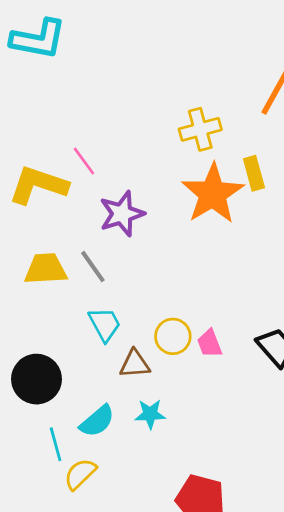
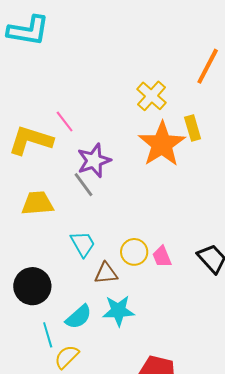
yellow cross: (200, 129) -> (151, 96), turned -32
gray line: (93, 267) -> (84, 185), moved
cyan star: (150, 414) -> (118, 311), size x1.4

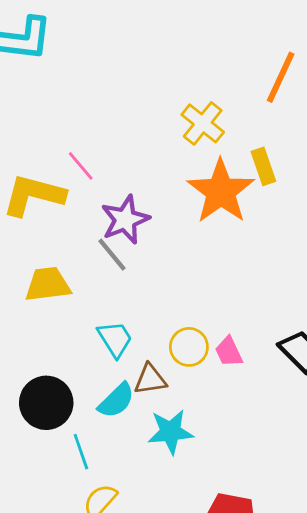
cyan semicircle: (79, 317) -> (116, 401), moved
cyan line: (48, 335) -> (81, 452), moved

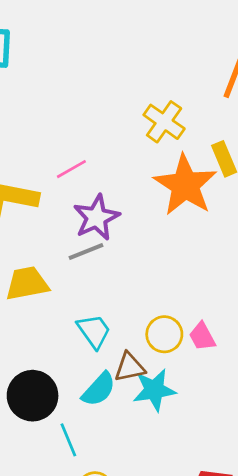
pink line: (81, 166) -> (71, 169), moved, turned -76
gray line: (112, 255) -> (86, 251), turned -69
cyan star: (170, 432) -> (154, 390), moved

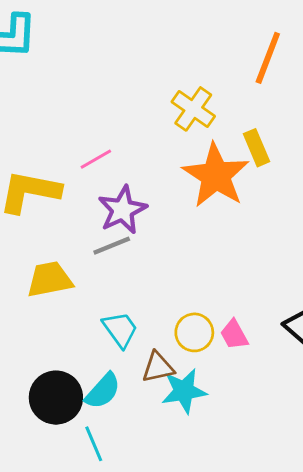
cyan semicircle: (99, 389) -> (103, 391), moved

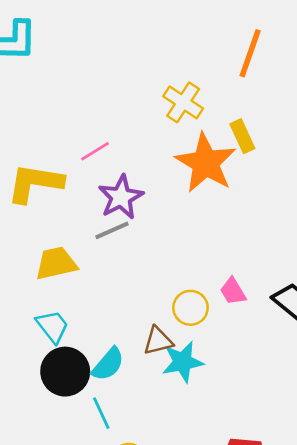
cyan trapezoid: (120, 329) -> (52, 326), moved
pink trapezoid: (234, 335) -> (233, 291), moved

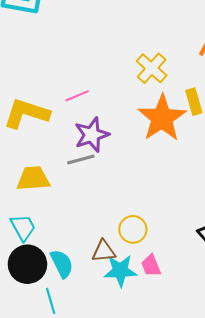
pink trapezoid: (233, 291) -> (151, 266), moved
cyan semicircle: (108, 364) -> (62, 264), turned -76

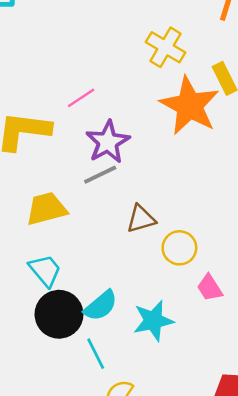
brown triangle: (104, 251) -> (141, 219), moved
cyan semicircle: (62, 264) -> (101, 306), turned 88
cyan star: (120, 271) -> (153, 321), moved

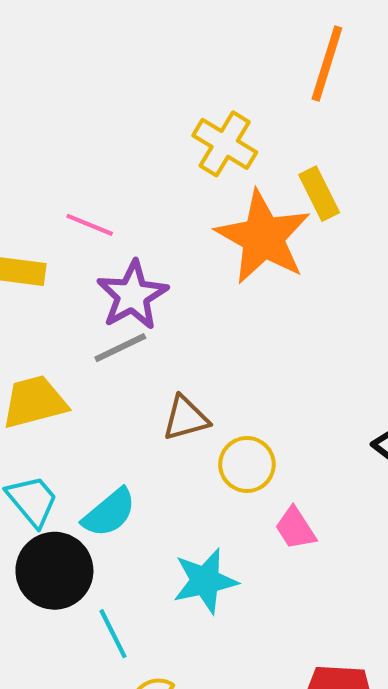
pink line: (81, 98) -> (90, 225), turned 56
cyan semicircle: (101, 306) -> (109, 513), moved

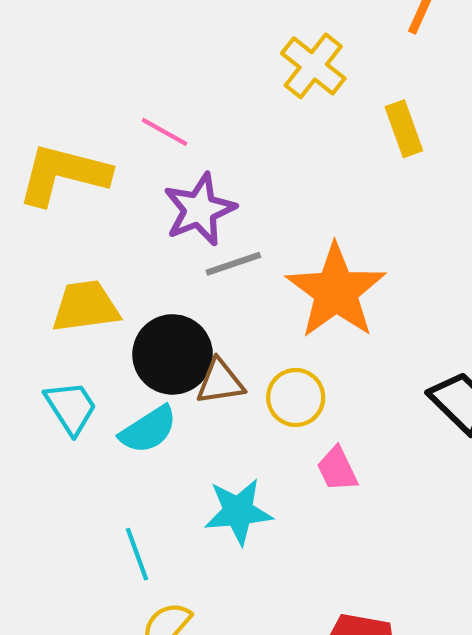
orange star: (263, 237) -> (336, 291), moved
gray line: (120, 348) -> (233, 264), moved
brown triangle: (186, 418) -> (220, 382), moved
black circle: (54, 571) -> (173, 354), moved

